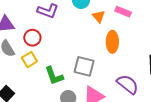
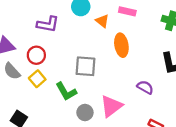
gray square: (84, 66) -> (86, 66), moved
purple semicircle: (128, 84) -> (145, 87), size x0.7

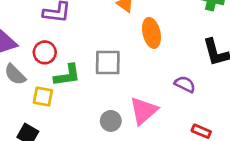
yellow square: (37, 79) -> (43, 96), moved, turned -35
green L-shape: (66, 91) -> (67, 75), moved, turned -65

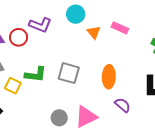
orange ellipse: (151, 33) -> (109, 77), moved
red circle: (45, 52) -> (19, 37), moved

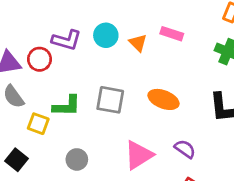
cyan circle: (76, 14) -> (106, 35), moved
orange ellipse: (109, 77) -> (163, 99), turned -65
purple semicircle: (123, 105) -> (185, 149), moved
gray circle: (59, 118) -> (77, 159), moved

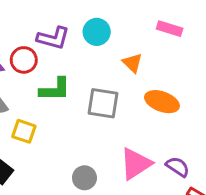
orange triangle: (138, 43) -> (132, 63), moved
green L-shape: (67, 106) -> (55, 89), moved
purple semicircle: (185, 149) -> (178, 167), moved
gray circle: (77, 159) -> (84, 178), moved

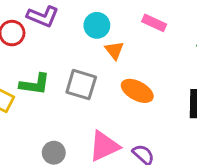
cyan circle: (97, 32) -> (97, 25), moved
green L-shape: (55, 89) -> (35, 84), moved

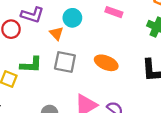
orange triangle: (114, 50) -> (56, 33), moved

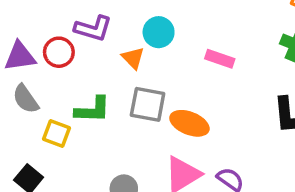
pink rectangle: (114, 12) -> (220, 59), moved
orange ellipse: (106, 63) -> (189, 123), moved

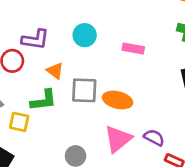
orange triangle: (133, 58) -> (55, 71), moved

